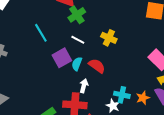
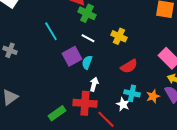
green cross: (77, 15) -> (87, 13), turned -30
red semicircle: (97, 66) -> (129, 66), moved, turned 114

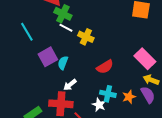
yellow cross: (119, 36) -> (86, 37), moved
white line: (88, 38) -> (66, 28), moved
white arrow: (94, 84) -> (70, 85), turned -144

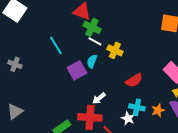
cyan semicircle: (63, 63) -> (92, 61), moved

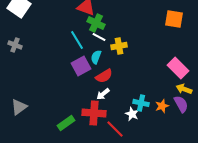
cyan line: (56, 45) -> (77, 40), moved
yellow cross: (115, 50) -> (119, 46), turned -35
gray cross: (15, 64) -> (15, 45), moved
red semicircle: (134, 80) -> (104, 76), moved

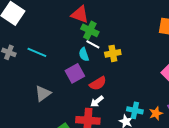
cyan line: (77, 40) -> (37, 52), moved, turned -36
cyan semicircle: (96, 57) -> (84, 54), moved, turned -40
gray triangle: (19, 107) -> (43, 93), moved

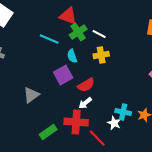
green cross: (90, 30) -> (78, 32), turned 30
white line: (93, 44) -> (99, 34), moved
cyan line: (37, 52) -> (49, 39), moved

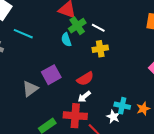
cyan line: (49, 39) -> (23, 34), moved
cyan semicircle: (72, 56) -> (66, 40), moved
purple square: (63, 75) -> (51, 75), moved

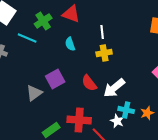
green cross: (77, 26) -> (43, 21), moved
white line: (98, 28) -> (102, 32), turned 56
red semicircle: (85, 79) -> (89, 83), turned 84
white arrow: (84, 97) -> (114, 88), moved, size x1.6

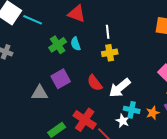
green cross: (43, 21) -> (58, 45), moved
cyan line: (27, 38) -> (33, 20), moved
gray triangle: (34, 93) -> (40, 93), turned 36
red cross: (79, 120) -> (85, 120), turned 30

